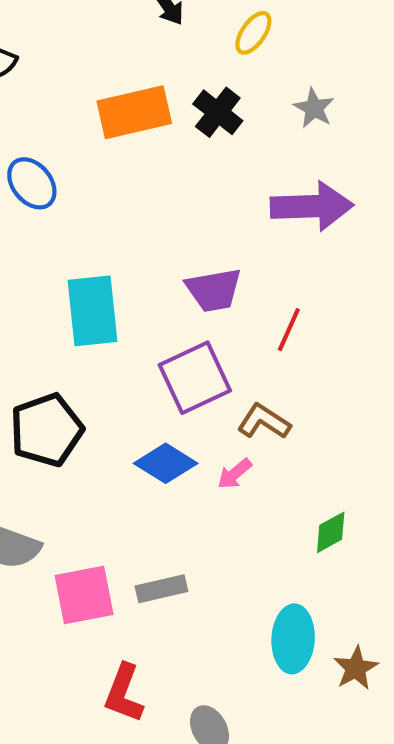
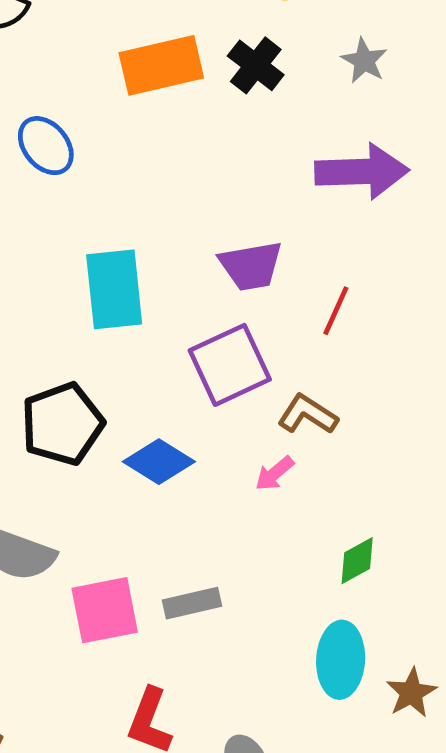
blue diamond: (166, 463) -> (159, 462), moved
green diamond: (331, 532) -> (357, 561), moved

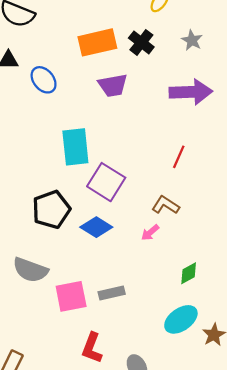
purple trapezoid: (251, 266) -> (113, 85), moved
purple square: (230, 365) -> (106, 182), moved, turned -33
cyan ellipse: (341, 660) -> (181, 319), turned 52

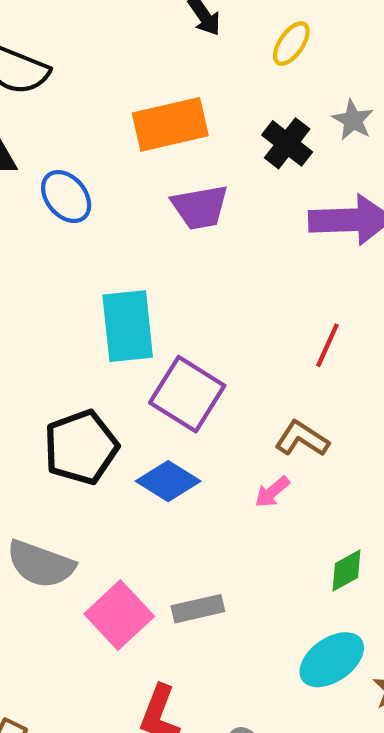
black cross: (141, 42) -> (287, 143), moved
pink square: (71, 296) -> (119, 615), turned -32

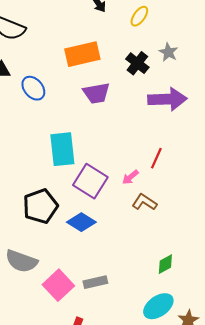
pink arrow: (272, 492) -> (130, 177), moved

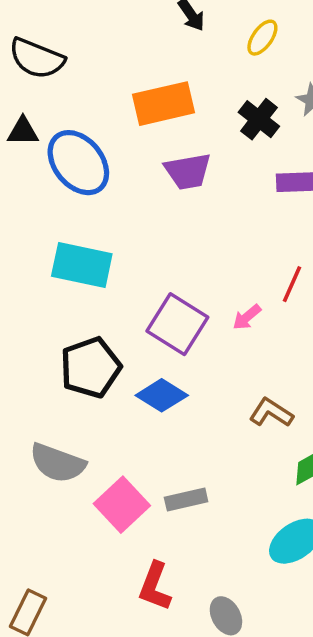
blue ellipse: (33, 88) -> (78, 163), size x1.5
cyan rectangle: (62, 149) -> (82, 265), moved, turned -72
brown L-shape: (144, 202) -> (271, 413), moved

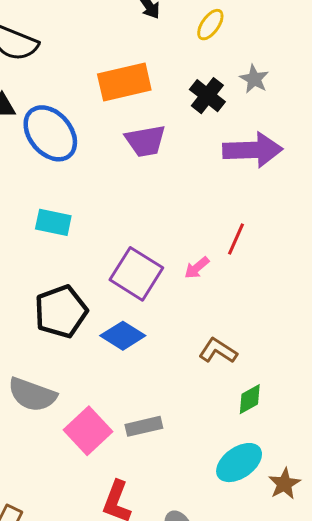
cyan rectangle: (82, 265) -> (53, 222), size x0.7

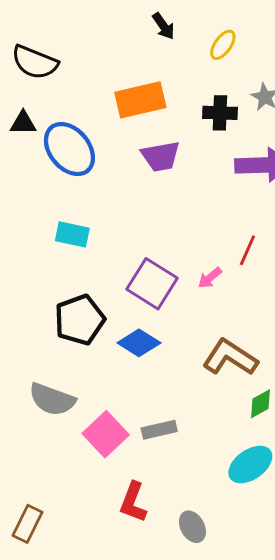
black cross: (207, 96) -> (220, 113), turned -36
brown L-shape: (218, 351) -> (230, 357), size x1.5

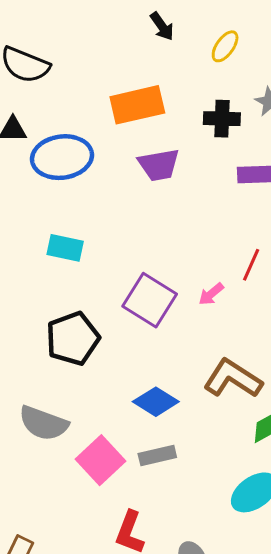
blue ellipse: (69, 149) -> (62, 157), turned -58
blue diamond: (139, 343) -> (156, 402), moved

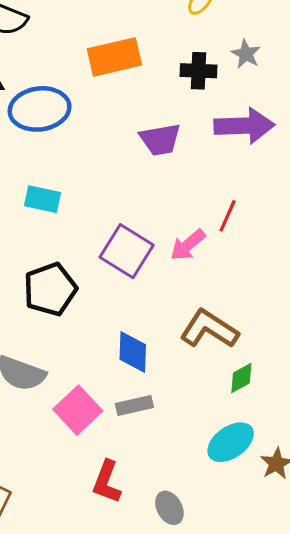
purple trapezoid: (159, 165) -> (160, 140), moved
pink arrow: (211, 294) -> (188, 245), size x1.4
blue diamond: (156, 402) -> (133, 352), turned 60

